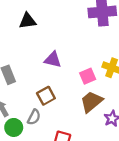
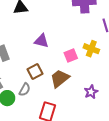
brown trapezoid: (91, 102) -> (60, 78), moved

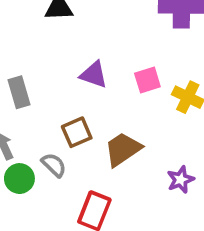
pink square: (71, 55) -> (147, 80), moved
gray semicircle: (25, 90) -> (54, 165), turned -80

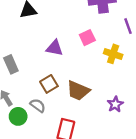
pink square: (147, 80) -> (87, 38), moved
brown trapezoid: (123, 149) -> (78, 91), turned -115

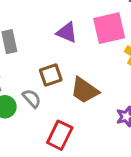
pink square: (87, 38) -> (109, 28), size x1.6

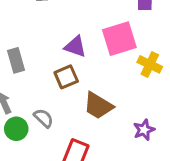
brown square: (51, 75) -> (66, 77), moved

